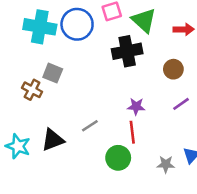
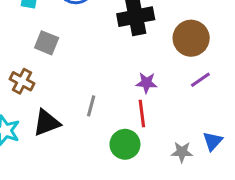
brown circle: (173, 69) -> (191, 38), size x1.5
brown cross: (32, 90) -> (22, 81), moved
gray line: (90, 126) -> (91, 106), turned -42

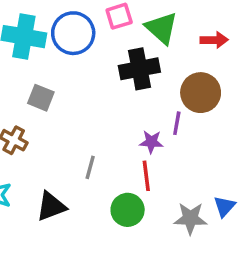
purple line: (200, 80) -> (177, 123), moved, turned -45
black triangle: (47, 123) -> (51, 206), moved
gray star: (182, 152) -> (190, 218), size x1.4

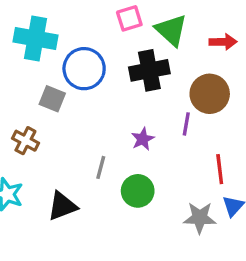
blue circle: (73, 33) -> (84, 69), moved
purple star: (151, 142) -> (143, 139), moved, turned -30
red line: (146, 176) -> (220, 169), moved
green circle: (128, 210) -> (138, 191), moved

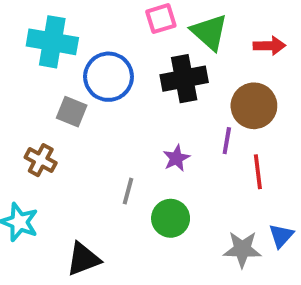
red line: (220, 169) -> (258, 172), moved
black triangle: (62, 206) -> (83, 259), moved

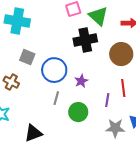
blue circle: (109, 77) -> (54, 70), moved
purple line: (227, 141) -> (107, 100), moved

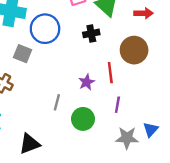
black cross: (85, 40) -> (91, 33), size x0.6
blue circle: (54, 70) -> (45, 29), moved
red line: (123, 88) -> (110, 73), moved

